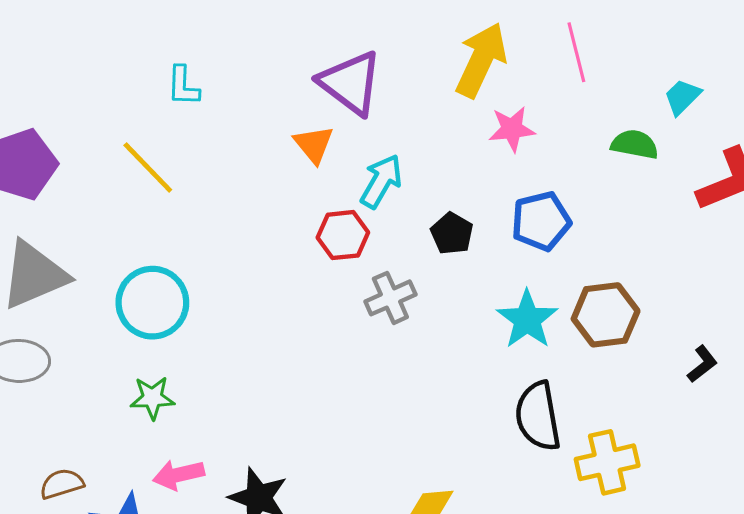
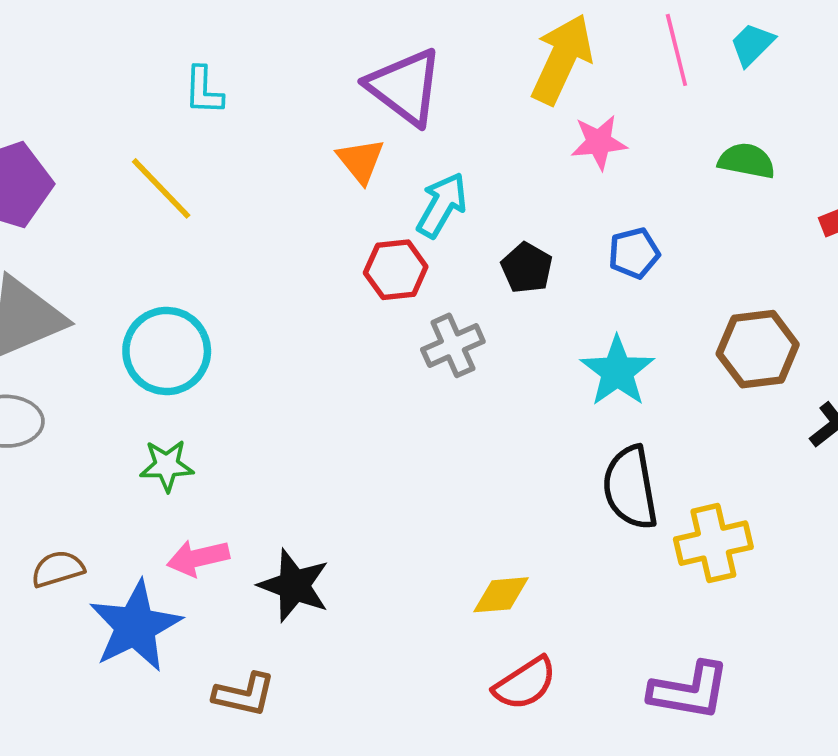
cyan trapezoid: (682, 97) -> (752, 44), moved
blue pentagon: (541, 221) -> (634, 253), size x0.7
brown hexagon: (606, 315) -> (758, 349), moved

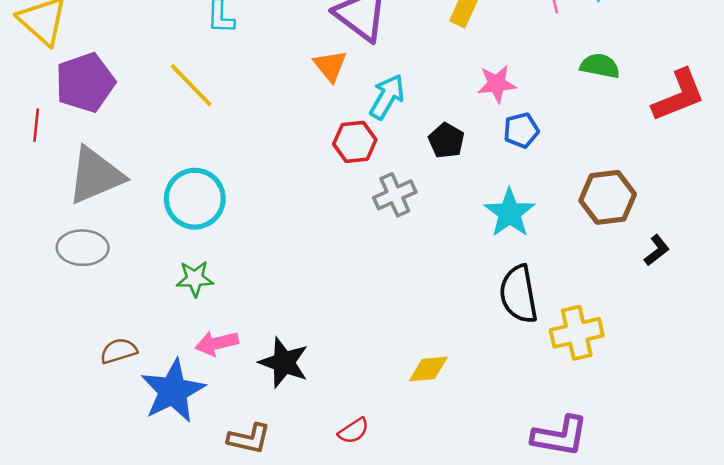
pink star: (599, 142) -> (497, 84), moved
red semicircle: (525, 683) -> (353, 431), moved, size x0.7

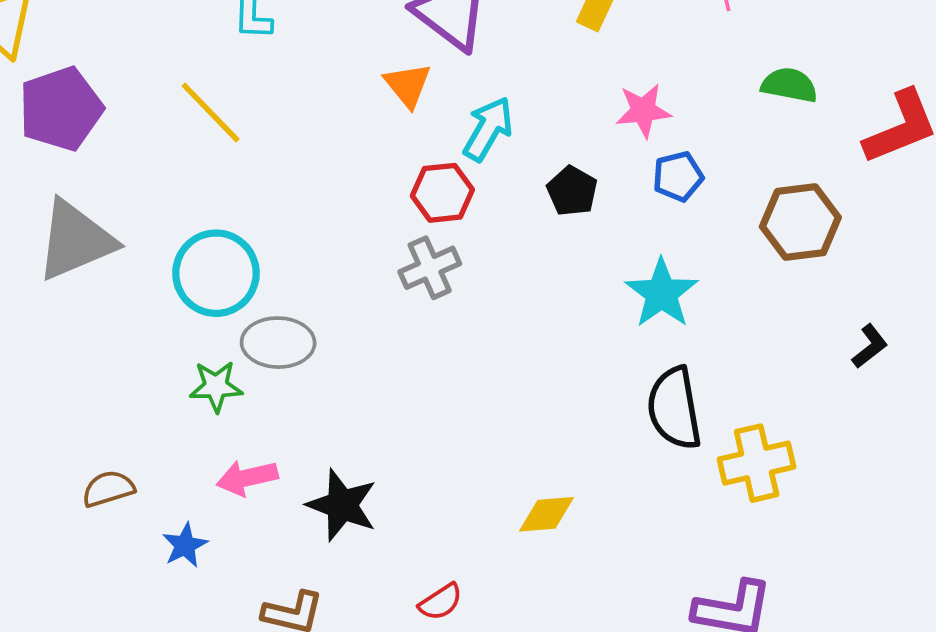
gray cross: (395, 195) -> (430, 268), moved
brown hexagon: (608, 197) -> (800, 222), moved
gray ellipse: (83, 248) -> (278, 343), moved
blue star: (173, 391) -> (185, 545), size x0.5

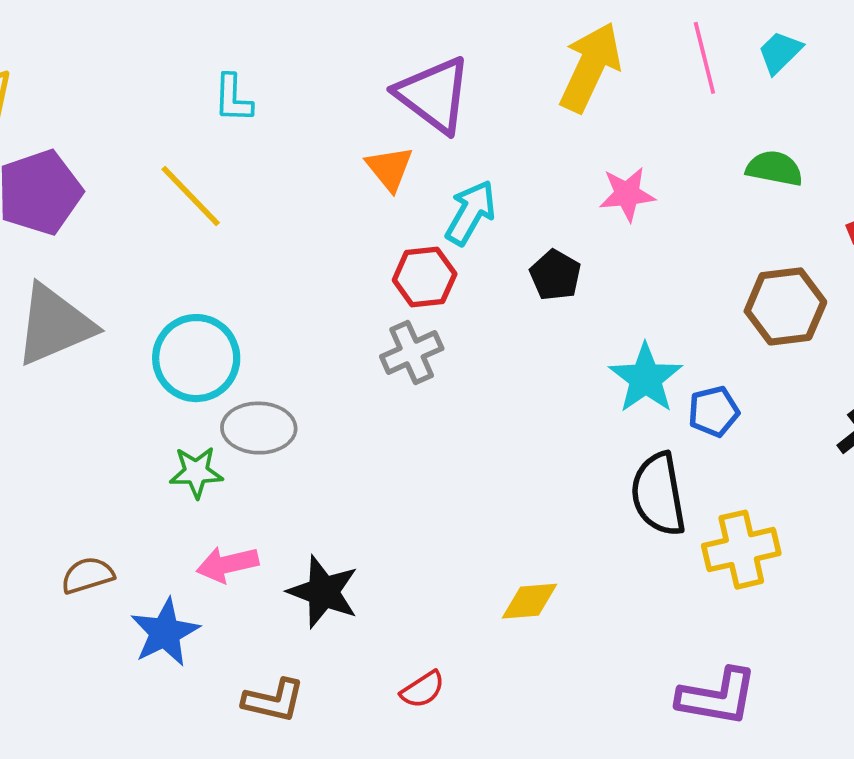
blue pentagon: (678, 176) -> (714, 411), moved
blue star: (185, 545) -> (165, 632), size x1.5

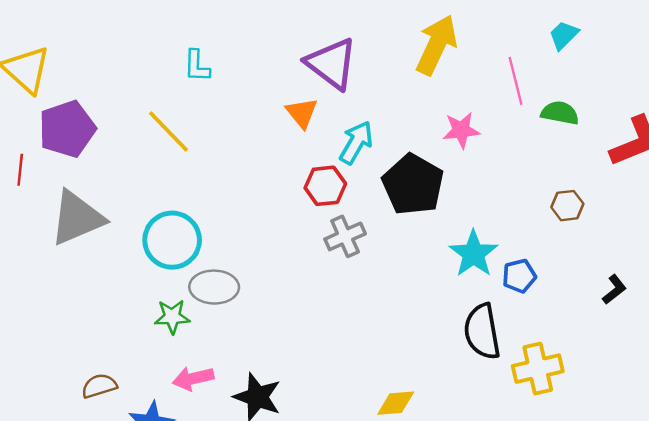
pink line: (704, 58) -> (515, 81), moved
black pentagon: (555, 275) -> (413, 185), size x1.8
brown hexagon: (785, 306) -> (567, 206), size x0.6
gray cross: (412, 353) -> (345, 236), moved

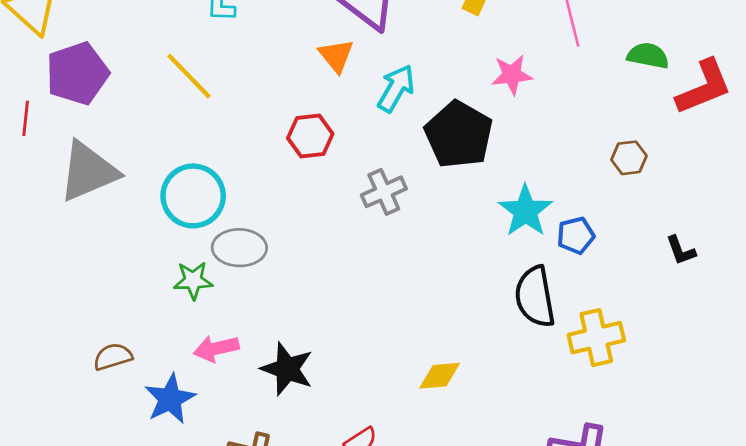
green semicircle: (560, 113) -> (648, 56), moved
red hexagon: (325, 186) -> (310, 136), moved
black L-shape: (614, 290) -> (681, 250), turned 108

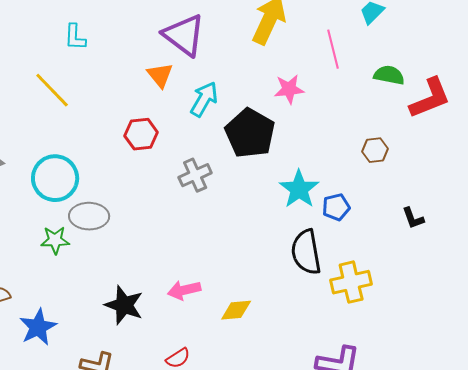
pink arrow: (216, 348) -> (184, 290), moved

